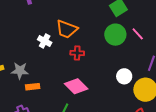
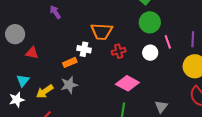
pink line: (138, 34) -> (168, 42), moved, turned 40
white circle: (124, 76) -> (150, 53), moved
orange rectangle: (33, 87) -> (70, 62), moved

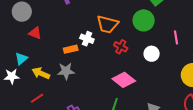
green circle: (150, 22) -> (144, 20), moved
pink line: (168, 42) -> (176, 37), moved
red cross: (119, 51) -> (121, 47), turned 32
yellow arrow: (45, 91) -> (41, 73), turned 48

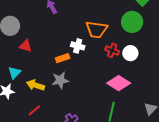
white circle: (152, 54) -> (130, 53), moved

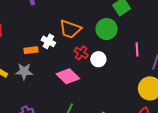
pink diamond: (119, 83) -> (68, 76), moved

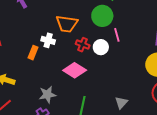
pink line: (137, 49) -> (117, 35), moved
orange rectangle: (31, 50) -> (33, 53), turned -48
gray star: (24, 71) -> (47, 95), moved

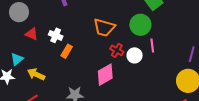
white cross: (48, 40) -> (56, 35), moved
pink diamond: (75, 70) -> (105, 75), turned -70

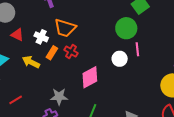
orange trapezoid: (104, 27) -> (65, 28), moved
red cross: (117, 50) -> (71, 51), moved
yellow arrow: (36, 74) -> (31, 62), moved

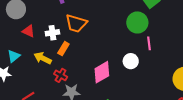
white cross: (41, 37) -> (52, 33), turned -32
red cross: (71, 51) -> (61, 75), moved
white circle: (120, 59) -> (131, 61), moved

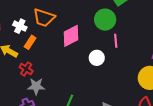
white cross: (52, 33) -> (20, 26), turned 32
pink diamond: (102, 72) -> (71, 36), moved

